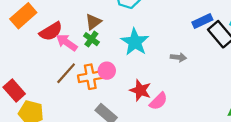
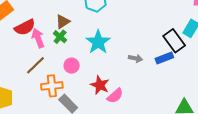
blue rectangle: (202, 21) -> (164, 58), moved
pink arrow: (67, 42) -> (38, 38), turned 30
orange cross: (90, 77) -> (52, 86), moved

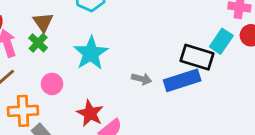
brown triangle: (63, 22) -> (43, 22), turned -35
black rectangle: (174, 41) -> (197, 57), turned -40
blue rectangle: (164, 58) -> (182, 80), size x1.4

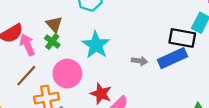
pink circle: (52, 84) -> (67, 74), size x1.6

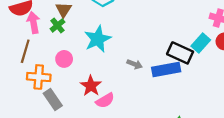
pink circle: (67, 74) -> (64, 59), size x0.6
brown line: (26, 76) -> (25, 51), turned -40

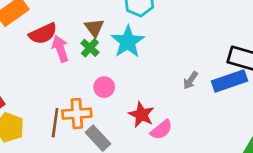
cyan star: (98, 39) -> (128, 42), moved
brown line: (25, 51) -> (55, 123), moved
gray arrow: (135, 64) -> (190, 80), turned 112

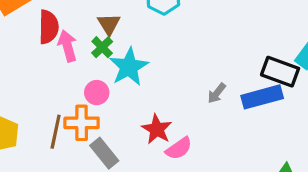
red semicircle: (43, 34) -> (49, 27), turned -68
cyan star: (128, 42) -> (129, 67), moved
pink circle: (104, 87) -> (97, 93), moved

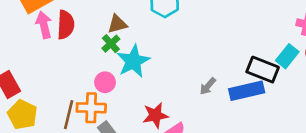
brown triangle: (109, 24) -> (117, 24), turned 45
pink arrow: (67, 46) -> (44, 25), moved
red star: (157, 129) -> (155, 115), turned 30

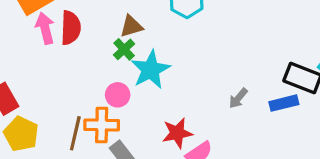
blue rectangle: (247, 91) -> (284, 103), size x0.7

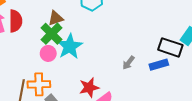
green cross: (124, 49) -> (52, 34), size x1.5
pink circle: (118, 95) -> (48, 53), moved

